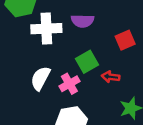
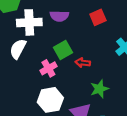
red square: (125, 40) -> (98, 17), moved
white semicircle: (40, 78) -> (18, 49), moved

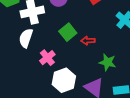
pink cross: (48, 68) -> (47, 58), moved
green star: (99, 89) -> (107, 62), turned -30

